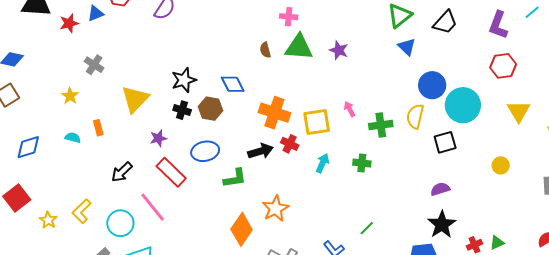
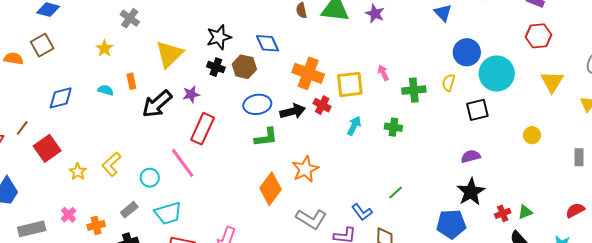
yellow semicircle: (415, 116) -> (449, 83), size x0.7
blue ellipse: (205, 151) -> (257, 104), moved
black arrow: (122, 172) -> (157, 104), moved, size x1.4
red rectangle: (171, 172) -> (203, 129), turned 68
cyan circle: (120, 223) -> (150, 178), size x0.7

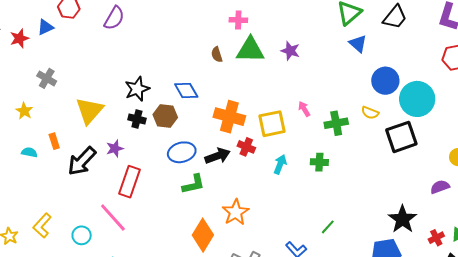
yellow semicircle: (449, 83) -> (370, 113), turned -78
black square: (477, 110) -> (401, 137), size x1.4
purple semicircle: (471, 156) -> (440, 187), moved

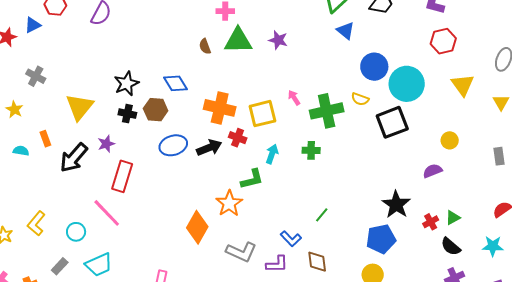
green cross: (336, 123) -> (327, 111), size x1.4
green L-shape: (193, 184) -> (252, 179), moved

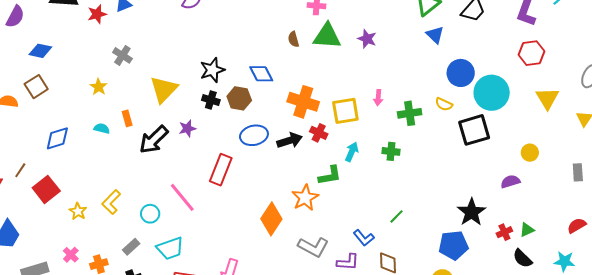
pink arrow: (294, 98) -> (378, 98), turned -147
green cross: (327, 111) -> (410, 113), size x0.7
red rectangle: (122, 176) -> (221, 170), moved

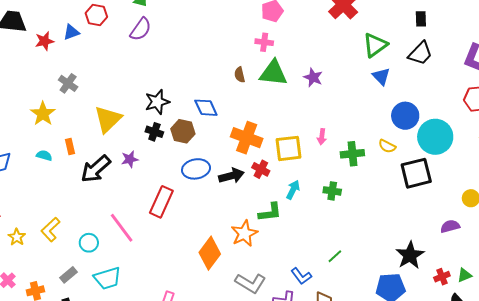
yellow star: (99, 87) -> (43, 114), size x1.4

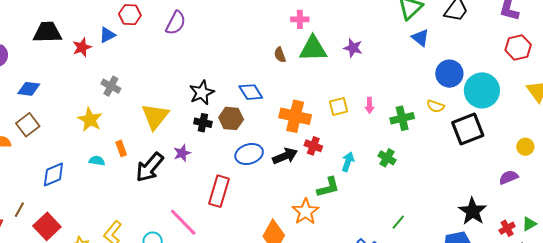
yellow square: (288, 148) -> (338, 106), moved, size x0.7
green cross: (332, 191) -> (387, 158), turned 30

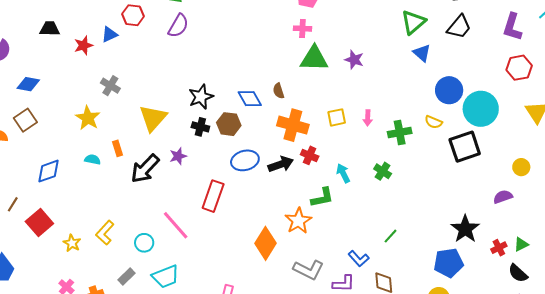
black trapezoid: (47, 32) -> (50, 29), size x0.7
brown semicircle: (280, 55) -> (279, 91), moved
cyan arrow: (348, 162) -> (343, 173), turned -48

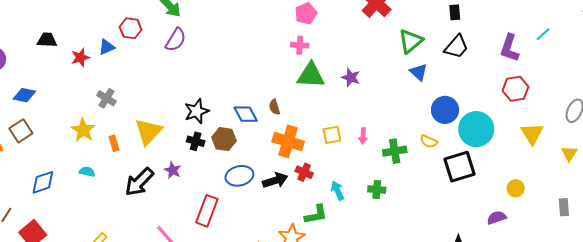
orange rectangle: (117, 148) -> (114, 143), moved
purple star: (178, 156) -> (173, 170), turned -30
green cross: (383, 171) -> (377, 190), turned -30

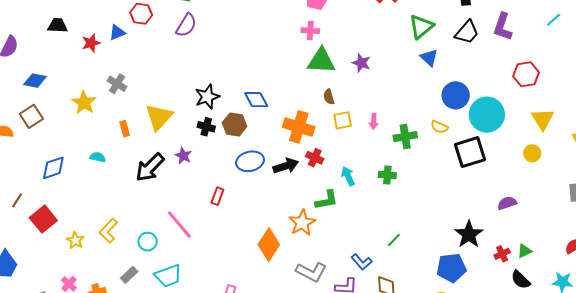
purple L-shape: (509, 48) -> (503, 27), moved
brown semicircle: (274, 107) -> (329, 97), moved
yellow star: (83, 130) -> (84, 103), moved
yellow circle: (516, 188) -> (532, 153), moved
red rectangle: (207, 211) -> (217, 196), size x0.6

